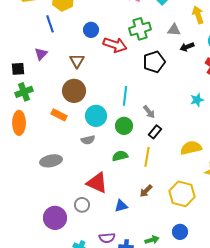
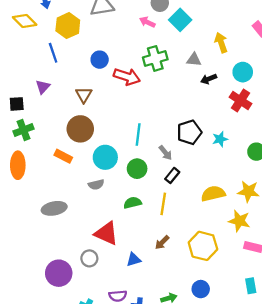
black pentagon: (154, 62) -> (189, 132), moved

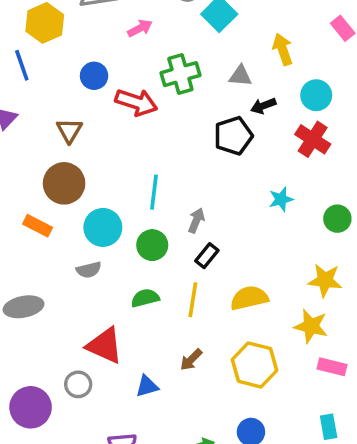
pink arrow: (147, 22) -> (140, 28), moved, turned 126
black pentagon: (189, 132) -> (233, 136), moved
gray arrow: (165, 153) -> (196, 220), turned -119
yellow semicircle: (213, 194) -> (249, 298), moved

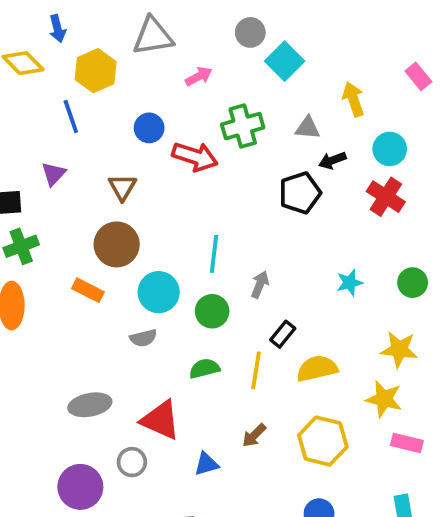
cyan star: (281, 199) -> (350, 283), moved
black rectangle: (207, 256) -> (283, 334), moved
gray ellipse: (24, 307) -> (90, 405), moved

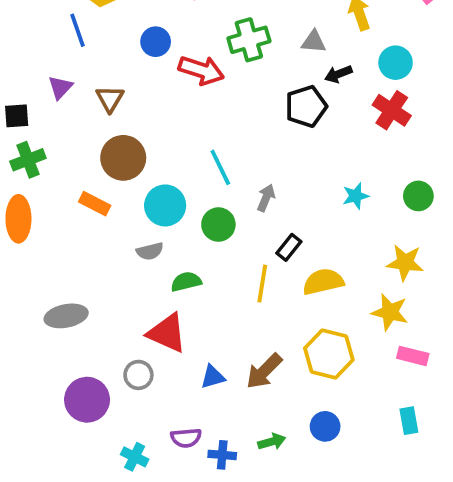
brown triangle: (122, 187) -> (110, 99), moved
cyan line: (214, 254) -> (220, 167), turned -33
green semicircle: (204, 369) -> (186, 282), moved
gray ellipse: (90, 405) -> (66, 316), moved
brown arrow: (254, 435) -> (264, 371), moved, size x1.5

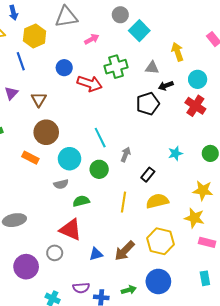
black rectangle: (289, 247) -> (148, 175), moved
blue circle: (325, 426) -> (158, 281), size x1.5

